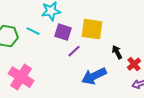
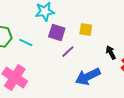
yellow square: (92, 29) -> (86, 30), size x0.6
cyan line: (33, 31) -> (26, 43), moved

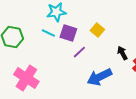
yellow square: (86, 30) -> (97, 30), turned 32
cyan line: (26, 43) -> (48, 33), moved

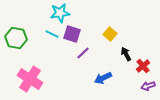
yellow square: (97, 30) -> (110, 34), moved
blue arrow: (99, 77) -> (103, 78), size x0.7

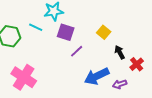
cyan line: (52, 34) -> (36, 27), moved
blue arrow: (103, 78) -> (97, 76), size x1.4
purple arrow: (148, 86) -> (120, 84), moved

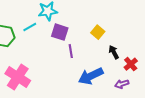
cyan line: (36, 27) -> (30, 27), turned -56
purple line: (77, 51) -> (71, 51), turned -56
purple arrow: (120, 84) -> (122, 84), moved

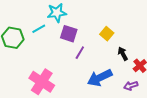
purple line: (71, 51) -> (80, 53), turned 40
pink cross: (18, 77) -> (42, 82), moved

